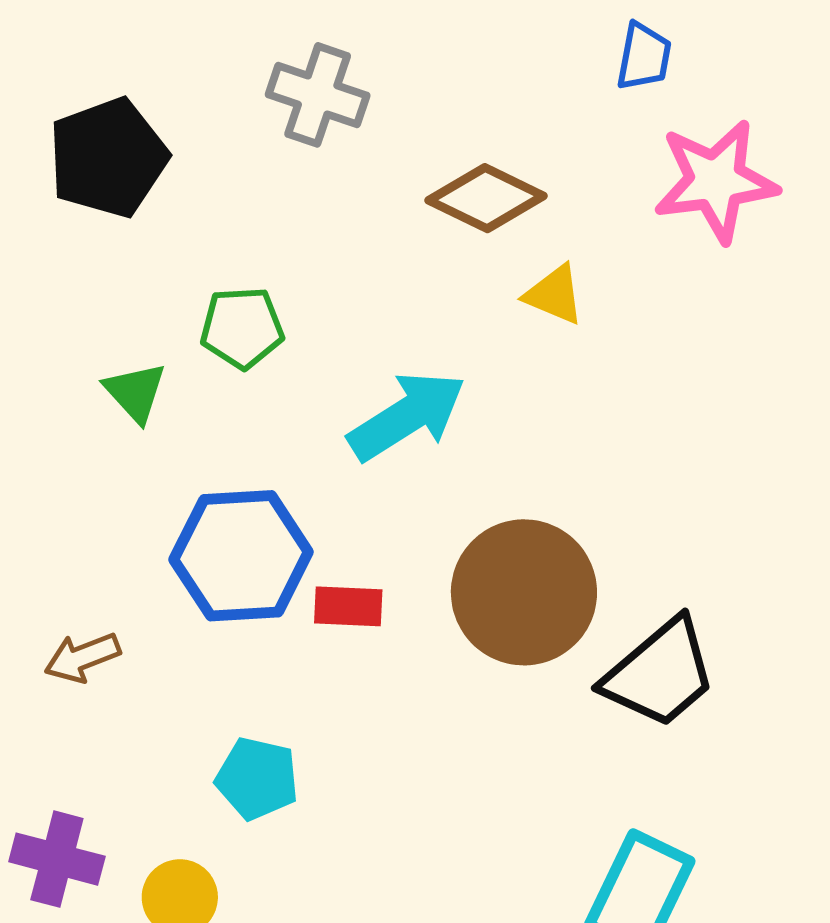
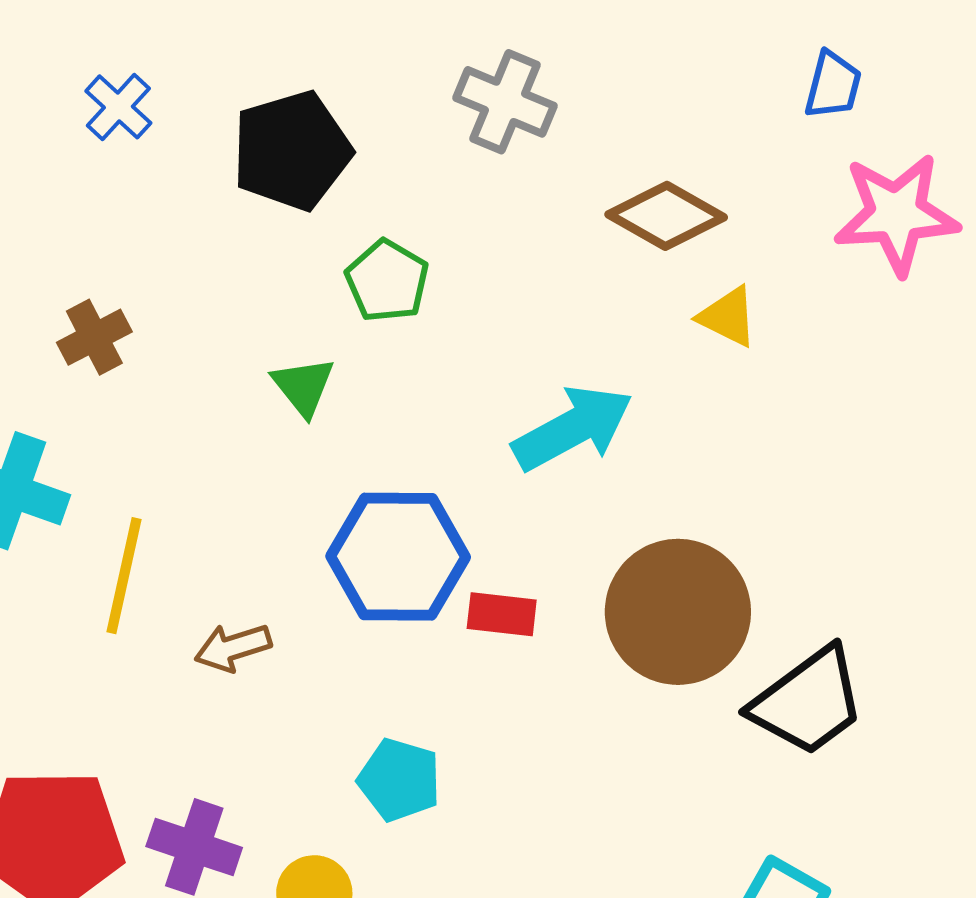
green pentagon: (242, 328) -> (387, 281), moved, turned 30

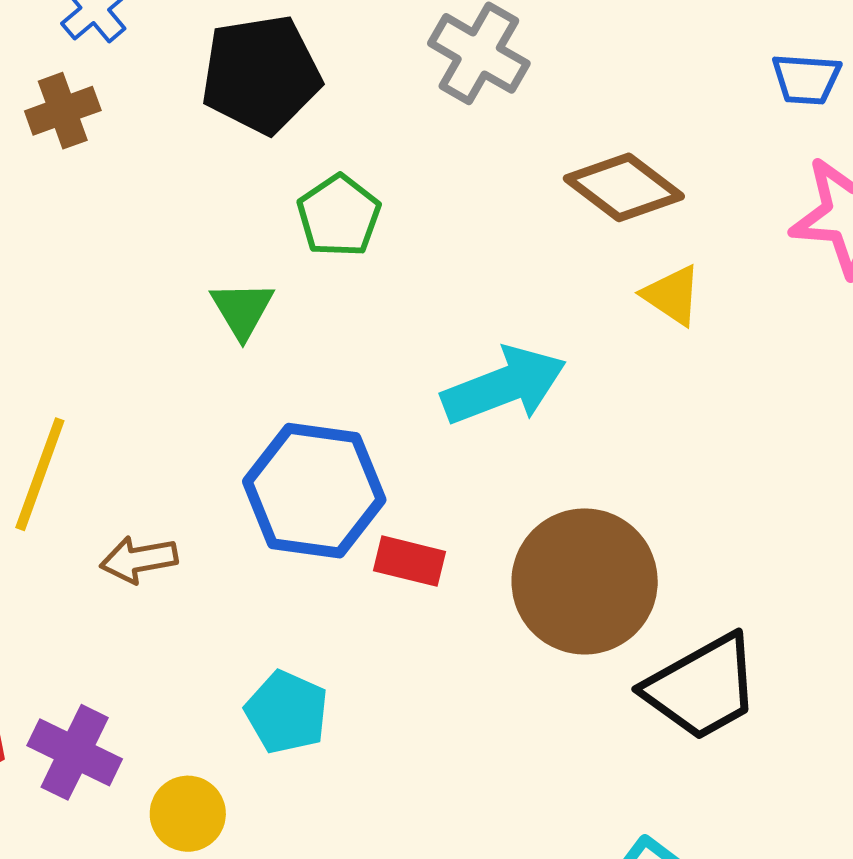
blue trapezoid: (833, 85) -> (806, 79), turned 72
brown cross: (94, 337) -> (63, 111), moved

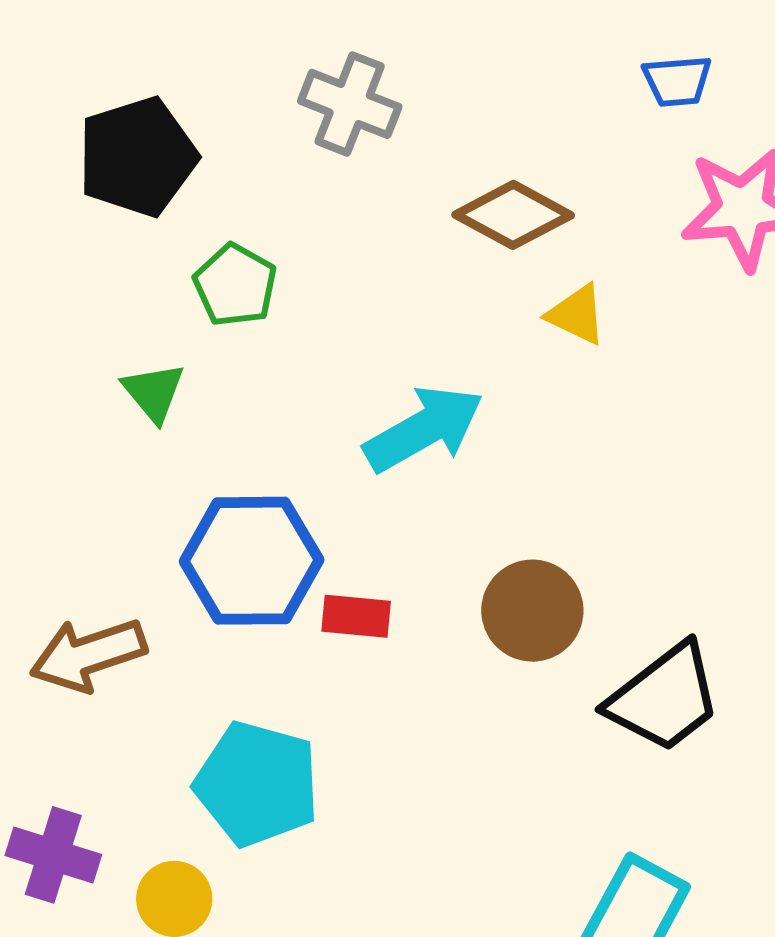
brown arrow: (139, 559) -> (88, 655), size x1.5
brown circle: (585, 581) -> (532, 611), size x0.7
cyan pentagon: (287, 712) -> (257, 784), size x1.5

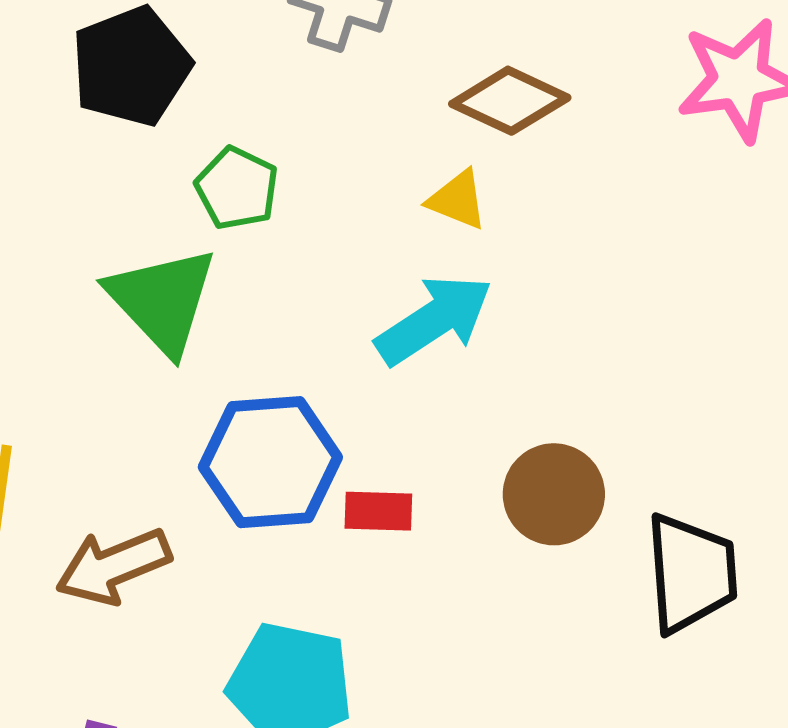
yellow triangle: (577, 315) -> (457, 200), moved
green triangle: (154, 392) -> (162, 300), size x1.8
black trapezoid: (664, 698) -> (691, 573), turned -53

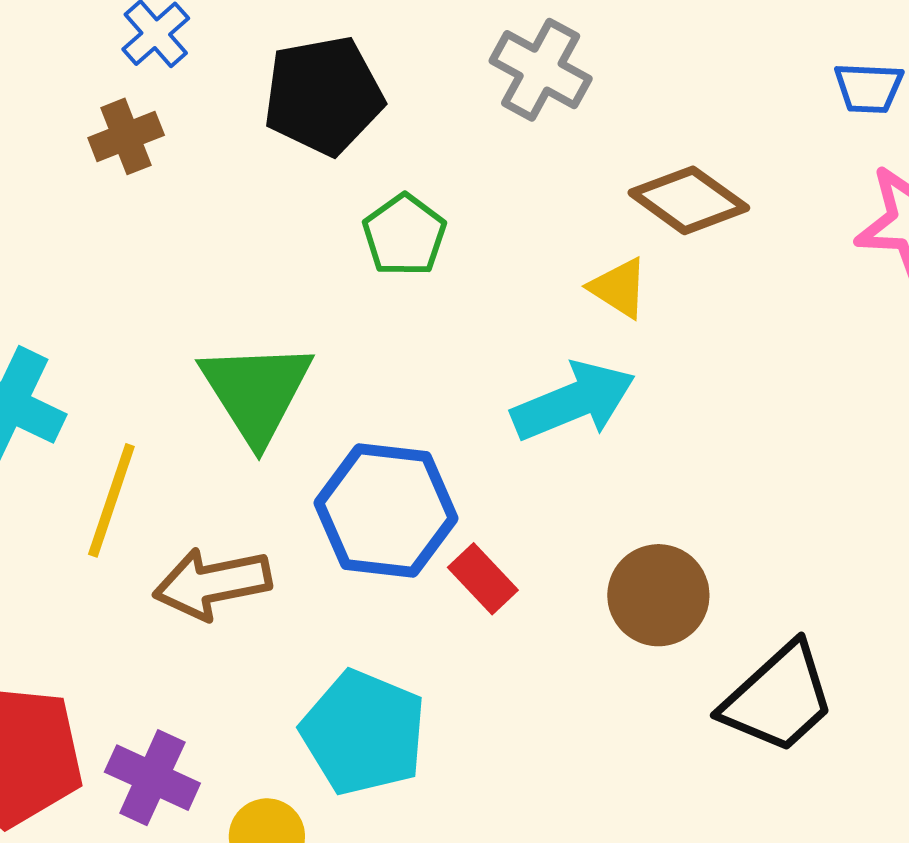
green triangle: (162, 300) -> (256, 392), moved
red rectangle: (378, 511) -> (483, 579), turned 34
black trapezoid: (691, 573) -> (778, 698), turned 41

